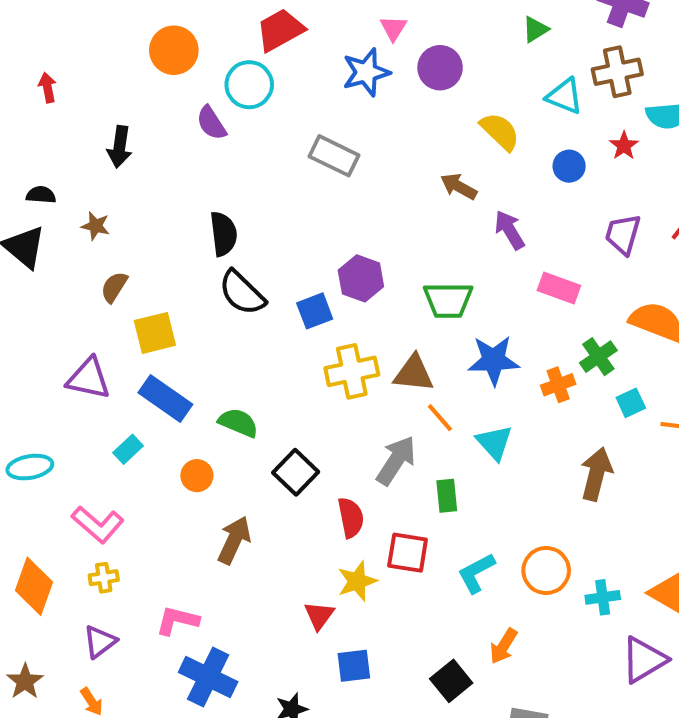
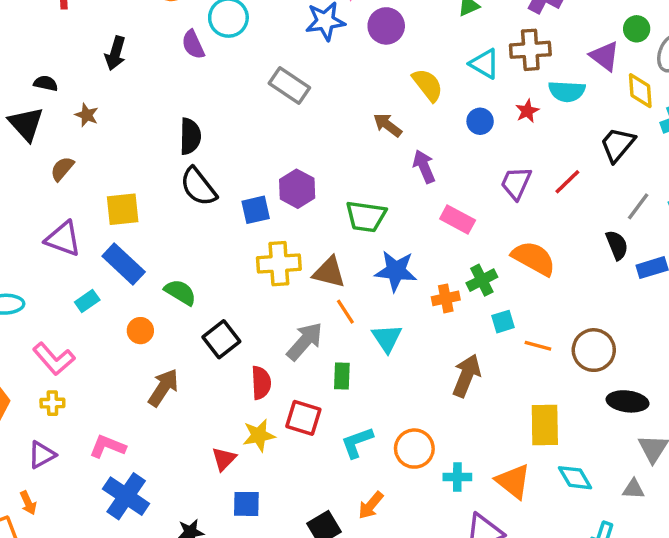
brown semicircle: (114, 287) -> (62, 169), moved

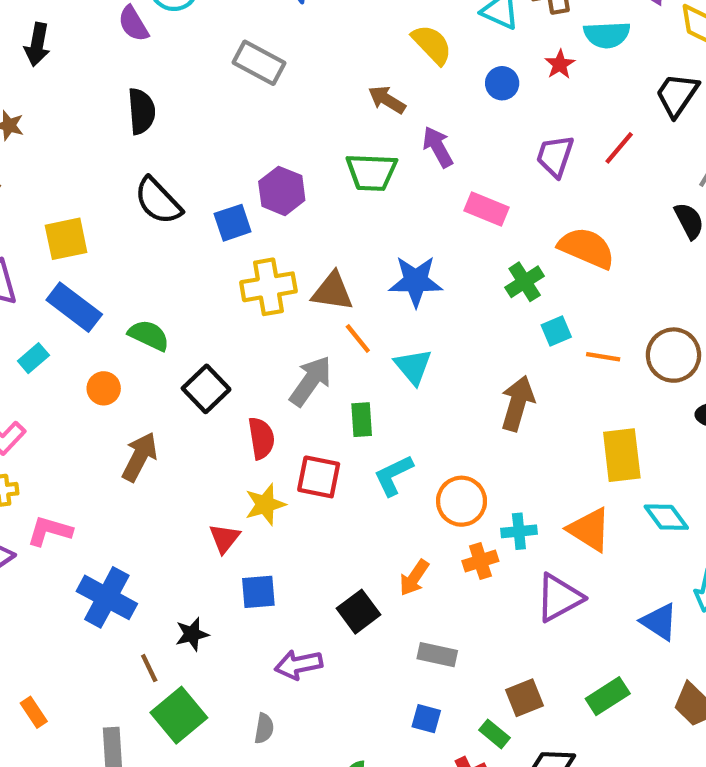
black semicircle: (190, 136) -> (141, 111), moved
green trapezoid: (366, 217) -> (371, 172), moved
orange cross: (446, 298) -> (480, 561), moved
cyan L-shape: (357, 442) -> (393, 475), moved
pink L-shape: (108, 446) -> (50, 531), moved

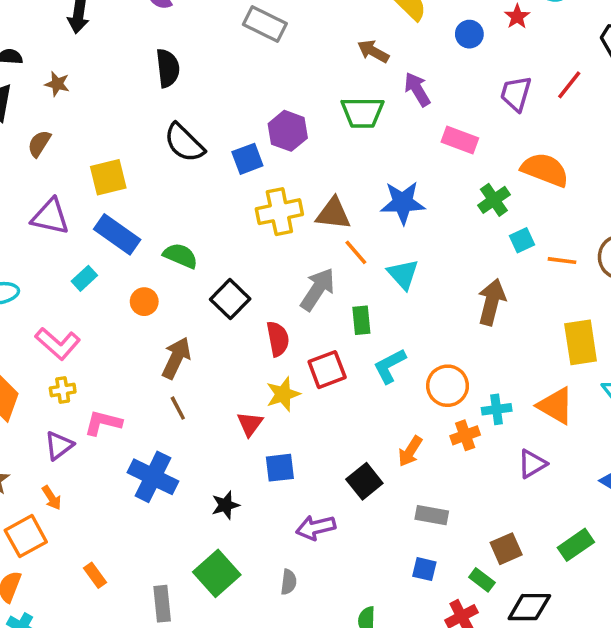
red square: (319, 477) -> (327, 370), turned -30
purple triangle: (559, 598) -> (532, 464), size x0.7
brown line: (149, 668) -> (178, 408), moved

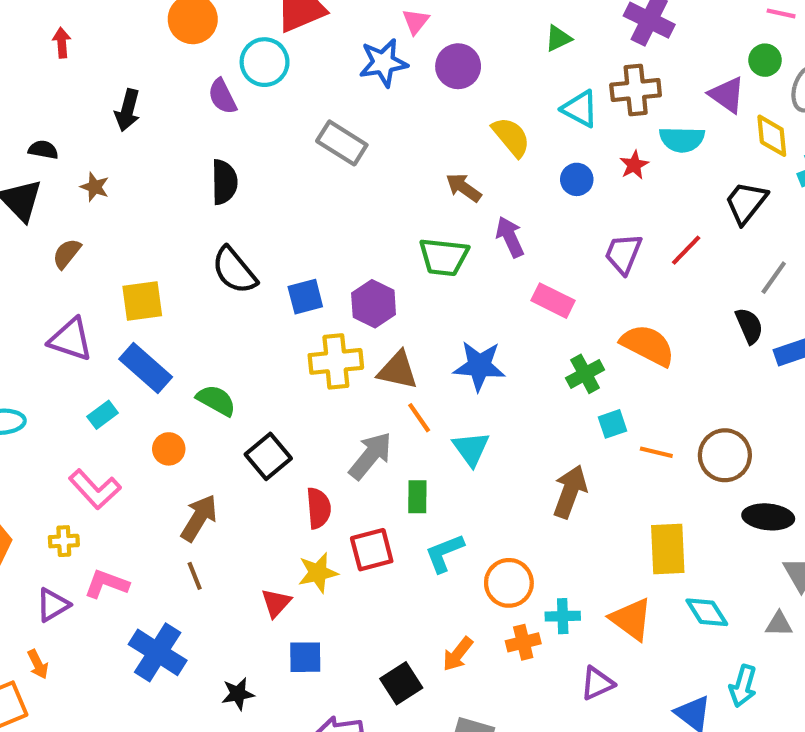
purple hexagon: (288, 131) -> (374, 304), moved
pink L-shape: (58, 344) -> (95, 489), moved

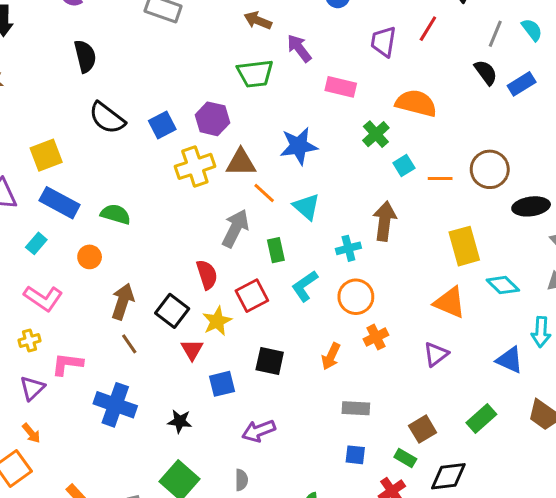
black square: (268, 456) -> (172, 311), moved
cyan cross: (563, 616) -> (348, 248), moved
black square: (401, 683) -> (270, 361), moved, turned -32
black star: (238, 694) -> (180, 421), turned 30

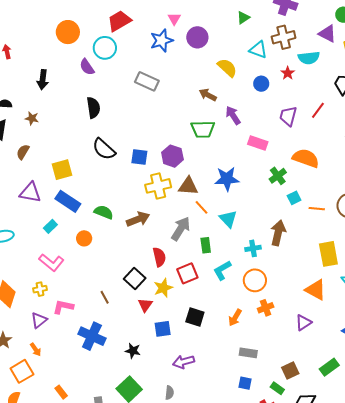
blue square: (162, 125) -> (139, 157), turned 30
brown arrow: (123, 301) -> (138, 219), moved, turned 45

